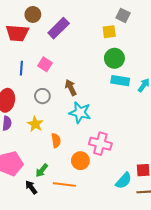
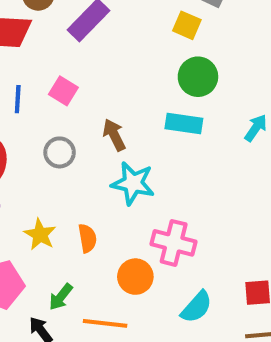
yellow square: (109, 32) -> (187, 25), turned 32
cyan rectangle: (120, 81) -> (184, 123), moved
yellow star: (35, 124) -> (40, 234), moved
cyan semicircle: (124, 181) -> (196, 307), moved

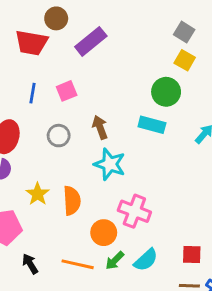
yellow square: (187, 25) -> (185, 60), moved
pink square: (63, 91) -> (67, 91), turned 30
orange semicircle: (87, 238) -> (72, 201), size x1.4
green arrow: (61, 297) -> (115, 261), moved

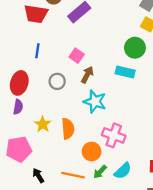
pink square: (67, 91) -> (77, 56), moved, turned -32
brown arrow: (100, 127) -> (87, 75), turned 49

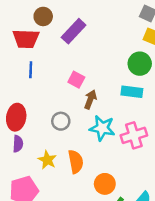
blue line: (37, 51) -> (31, 70), moved
gray circle: (57, 81) -> (61, 121), moved
pink cross: (114, 135) -> (134, 135), moved, turned -30

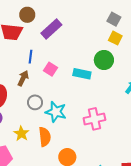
blue line: (31, 70) -> (30, 57), moved
cyan rectangle: (132, 92) -> (82, 74), moved
brown arrow: (90, 99) -> (23, 78), moved
cyan star: (102, 128) -> (56, 112), moved

